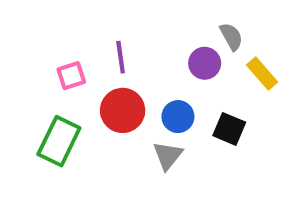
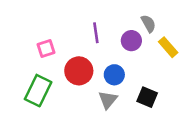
purple line: (121, 57) -> (96, 33), moved
black square: (229, 129) -> (147, 97), moved

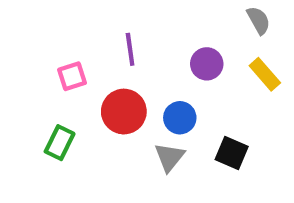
gray semicircle: (148, 24) -> (259, 20), moved
purple line: (96, 33) -> (130, 49), moved
green rectangle: (38, 91) -> (60, 143), size x0.7

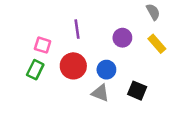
pink square: (72, 76) -> (43, 45), turned 35
green rectangle: (60, 143) -> (35, 70), moved
gray triangle: (169, 157) -> (100, 93), turned -48

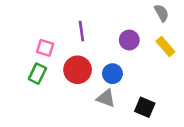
black square: (137, 91) -> (145, 107), moved

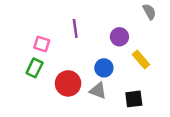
yellow rectangle: (165, 46) -> (141, 60), moved
red circle: (78, 70) -> (68, 83), moved
black square: (145, 107) -> (134, 99), turned -30

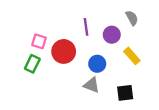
gray semicircle: (149, 12) -> (132, 18), moved
purple line: (75, 28) -> (86, 27), moved
red circle: (68, 83) -> (64, 51), moved

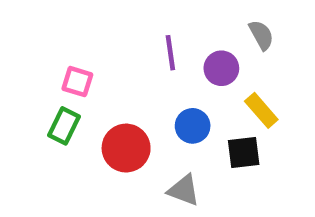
red circle: (64, 51) -> (126, 148), moved
gray triangle: (92, 85) -> (184, 190), moved
black square: (125, 93) -> (244, 152), moved

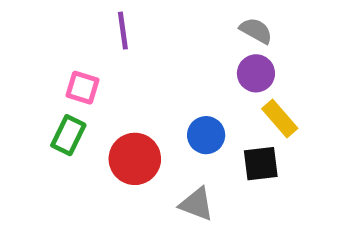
gray semicircle: (261, 35) -> (256, 31), moved, turned -32
purple line: (170, 53) -> (123, 31), moved
purple circle: (221, 68) -> (256, 73), moved

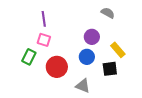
purple line: (123, 31) -> (44, 19), moved
purple circle: (256, 73) -> (92, 37), moved
pink square: (83, 88) -> (44, 40), moved

